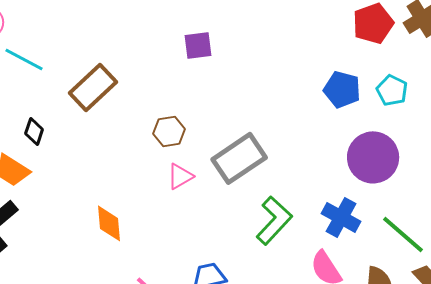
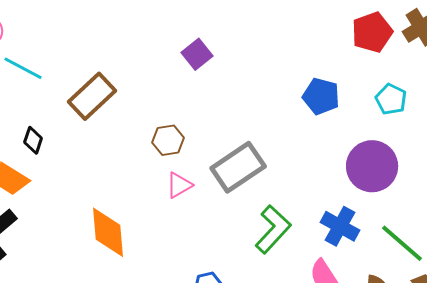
purple square: (198, 45) -> (197, 54), turned -32
blue pentagon: (342, 89) -> (321, 96), moved
orange diamond: (109, 223) -> (108, 232), size x1.4

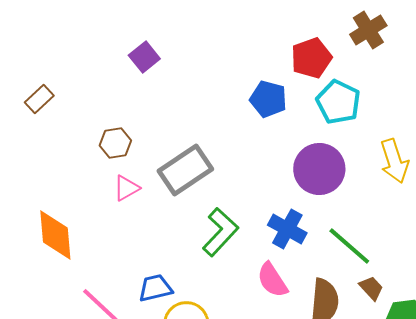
red pentagon: (372, 32) -> (311, 58), moved
brown rectangle: (92, 96) -> (39, 99), size x0.6
cyan pentagon: (391, 99) -> (338, 102), size x1.4

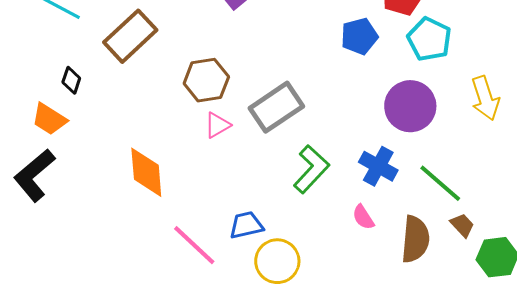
brown rectangle: (39, 99) -> (130, 36), size x1.8
blue pentagon: (268, 99) -> (359, 36), turned -30
brown hexagon: (115, 143) -> (206, 80), size x1.4
pink semicircle: (272, 280) -> (363, 217), size x0.7

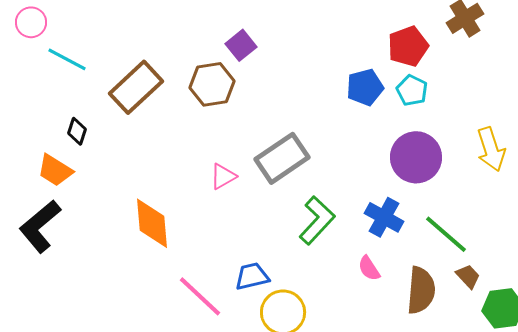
cyan pentagon: (429, 39) -> (412, 90), moved, size x0.7
brown hexagon: (206, 80) -> (212, 84), moved

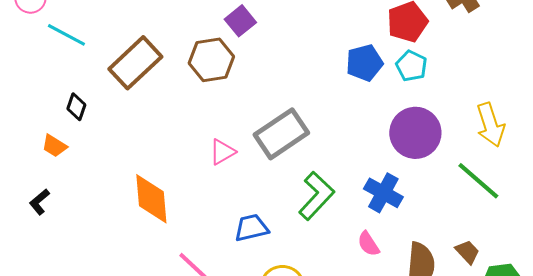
orange trapezoid: (55, 170) -> (54, 146), size x0.7
black L-shape: (40, 226) -> (39, 202), size x0.5
green line: (446, 234) -> (478, 181), moved
blue trapezoid: (252, 276) -> (251, 228), moved

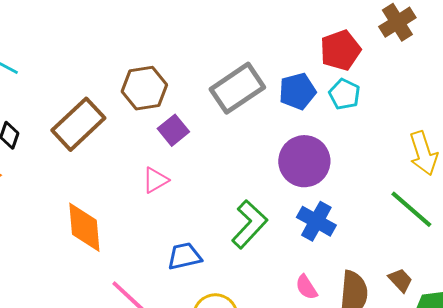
purple square: (240, 21) -> (173, 130), moved
brown rectangle: (135, 63) -> (78, 124), moved
purple circle: (415, 133) -> (304, 161), moved
gray rectangle: (281, 134) -> (237, 88), moved
pink semicircle: (368, 244) -> (306, 287), moved

